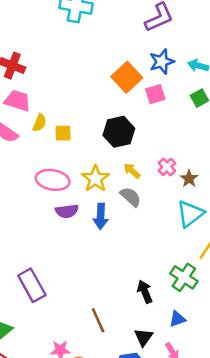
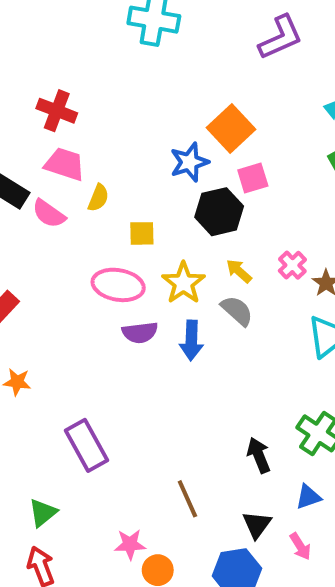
blue star: (162, 62) -> (189, 162), moved
pink square: (155, 94) -> (253, 178), moved
yellow square: (63, 133) -> (142, 233), moved

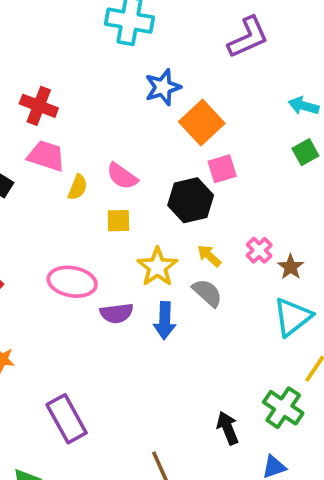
blue star: (189, 162) -> (163, 87), moved
pink semicircle: (49, 214) -> (122, 176), moved
pink ellipse: (118, 285) -> (72, 282), moved

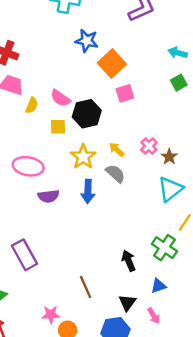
blue star: (163, 87) -> (87, 41), turned 30
black hexagon: (191, 200) -> (87, 114), moved
purple semicircle: (117, 313) -> (48, 196), moved

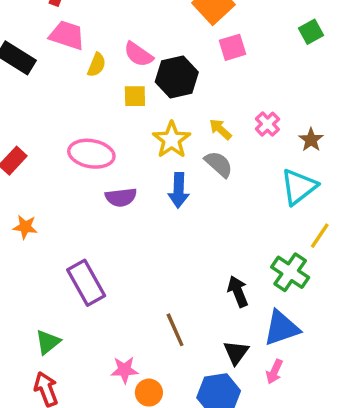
brown star: (169, 157) -> (311, 140), moved
blue triangle: (158, 286) -> (281, 328), size x1.6
pink arrow: (154, 316) -> (274, 372), turned 56

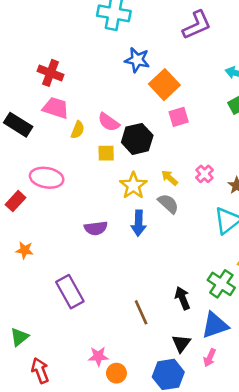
pink ellipse: (91, 154) -> (47, 178), moved
brown line: (175, 330) -> (141, 312), moved
green triangle: (48, 342) -> (19, 337), moved

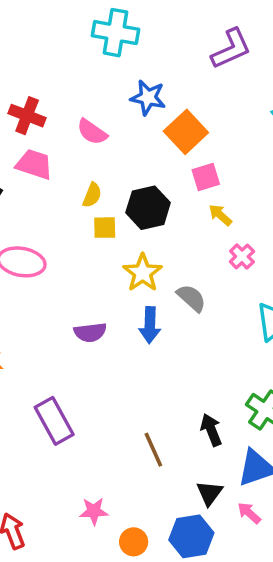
pink semicircle: (109, 122) -> (92, 132), moved
yellow semicircle: (78, 130) -> (92, 195), moved
yellow arrow: (170, 178) -> (220, 215), moved
pink arrow: (210, 358) -> (249, 513), turned 108
orange circle: (116, 373) -> (134, 542), moved

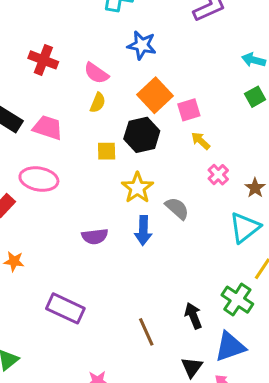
orange square: (186, 132) -> (155, 95), moved
pink trapezoid: (34, 164) -> (48, 128), moved
yellow semicircle: (92, 195) -> (98, 103), moved
purple rectangle: (54, 421) -> (65, 308), turned -36

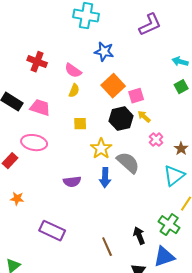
black hexagon: (142, 135) -> (121, 119), moved
gray semicircle: (177, 208) -> (128, 163), size x1.4

